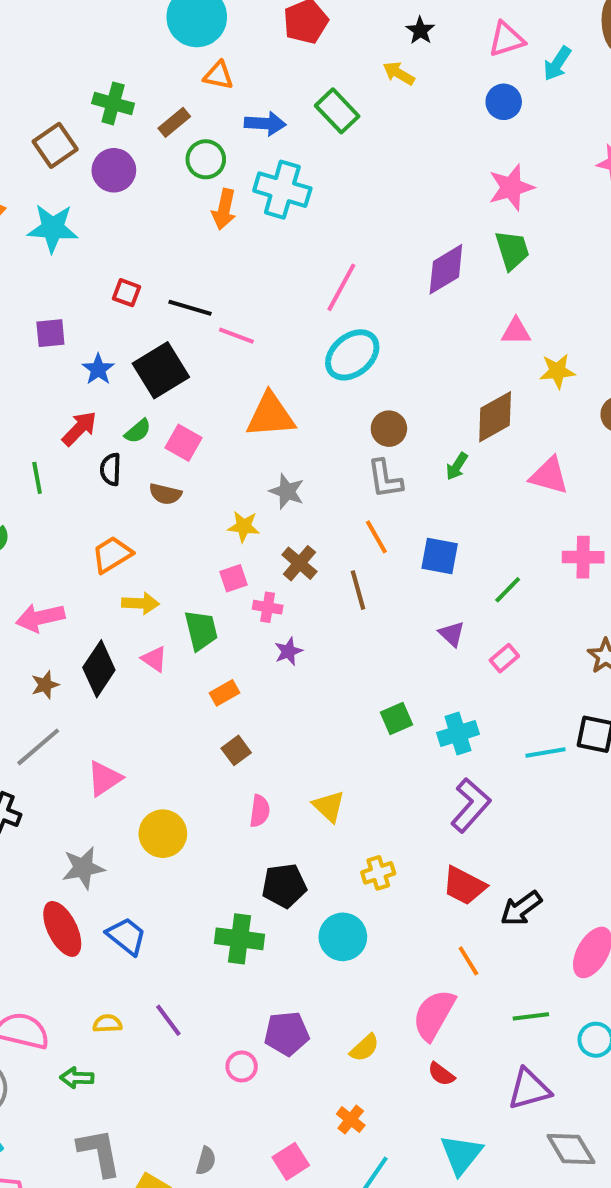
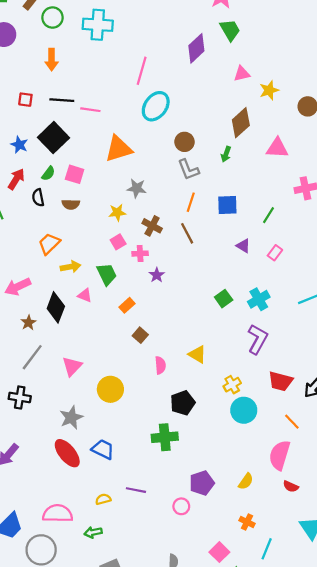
orange arrow: (224, 209) -> (52, 60), moved
orange line: (376, 537) -> (191, 202), turned 60
purple L-shape: (471, 805) -> (258, 339), moved
cyan circle: (343, 937) -> (244, 410), moved
purple line: (168, 1020) -> (136, 490), turned -30

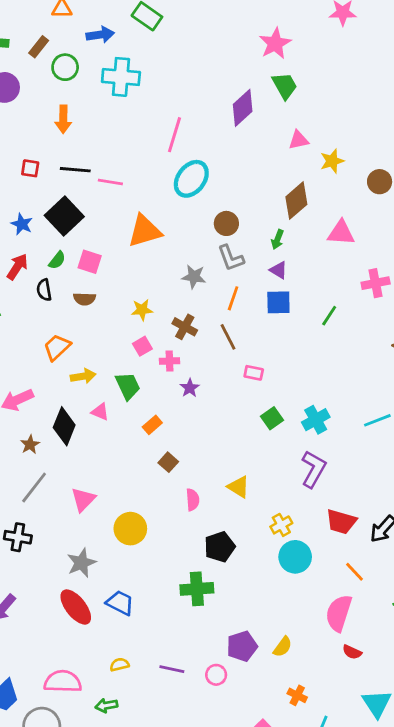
gray star: (137, 188) -> (194, 277), moved
purple triangle: (243, 246) -> (279, 270), moved
pink rectangle: (275, 253) -> (254, 373), moved, turned 64
yellow semicircle: (246, 481) -> (283, 647), moved
purple line: (136, 490) -> (172, 669), moved

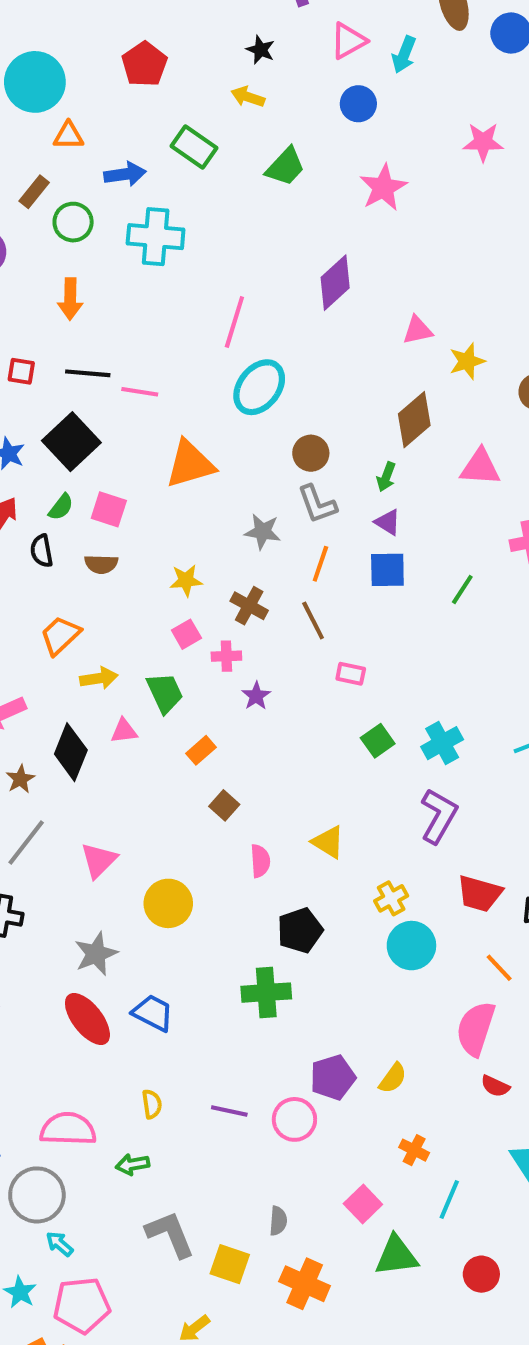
green trapezoid: (285, 86) -> (285, 167), moved, turned 72
pink triangle: (100, 412) -> (124, 731), turned -30
yellow semicircle: (119, 665) -> (152, 1104), turned 96
pink circle: (216, 675) -> (294, 1119), size x1.4

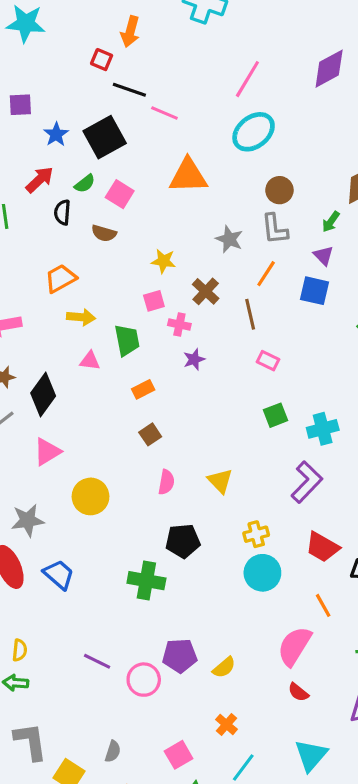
red square: (21, 371) -> (102, 60), moved
black diamond: (71, 752) -> (43, 394), moved
yellow semicircle: (152, 1104) -> (20, 650), moved

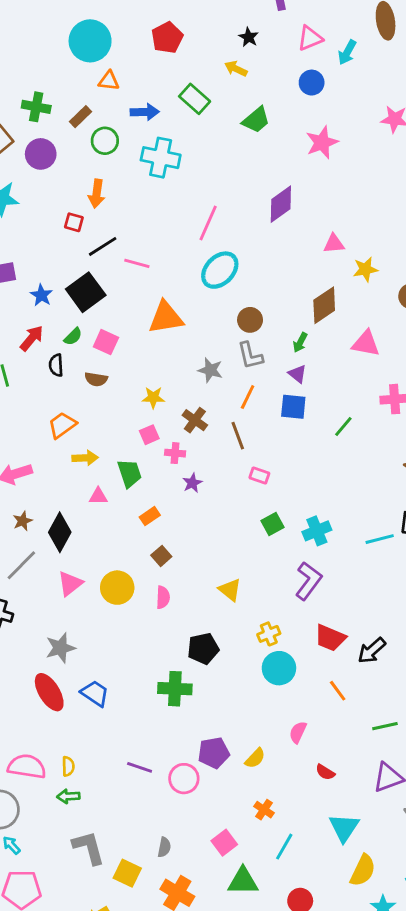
black line: (129, 90) -> (103, 246), turned -44
pink semicircle: (166, 482) -> (163, 597), moved
yellow circle: (91, 496) -> (117, 588), moved
pink semicircle: (294, 646) -> (298, 732), moved, size x0.6

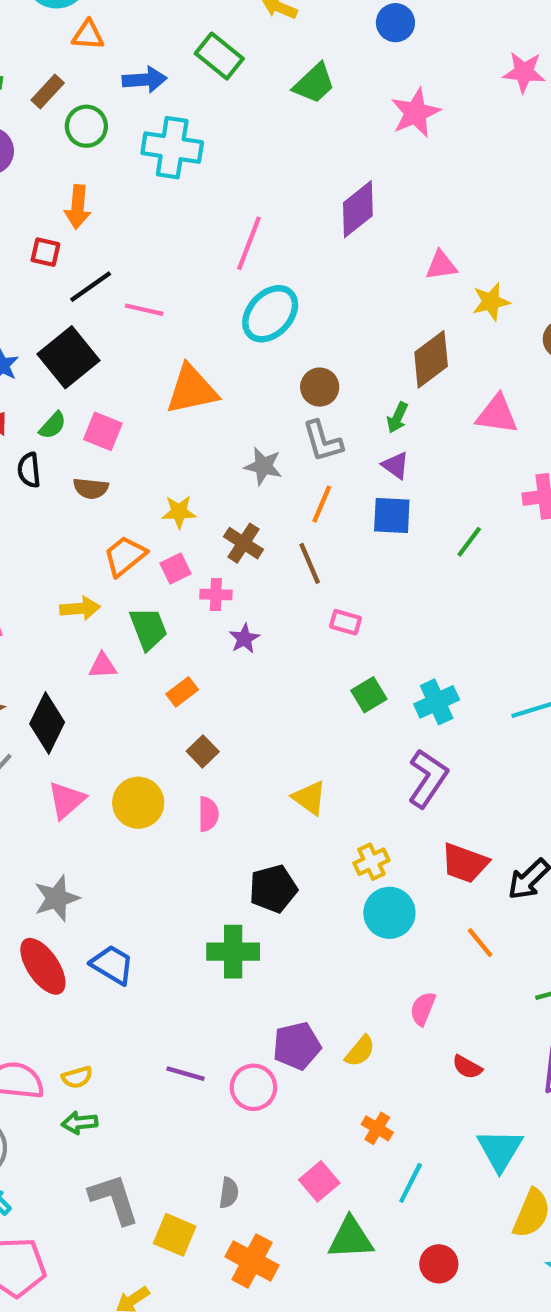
orange trapezoid: (62, 425) -> (125, 556), moved
yellow semicircle: (68, 766) -> (77, 1077), turned 78

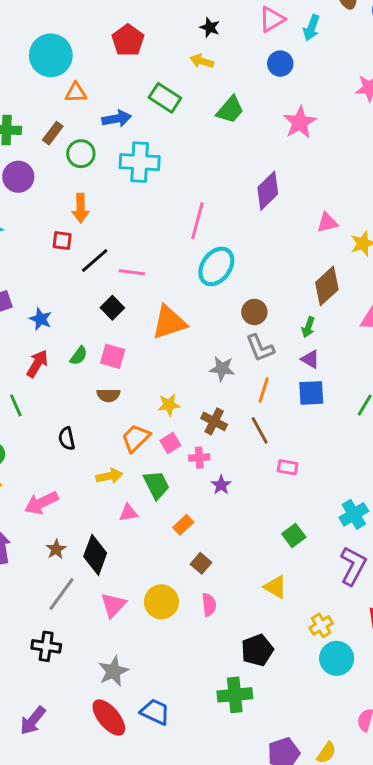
black square: (69, 357) -> (112, 308), moved, size x0.6
black semicircle: (29, 470) -> (67, 439), moved
green square: (369, 695) -> (294, 535), moved

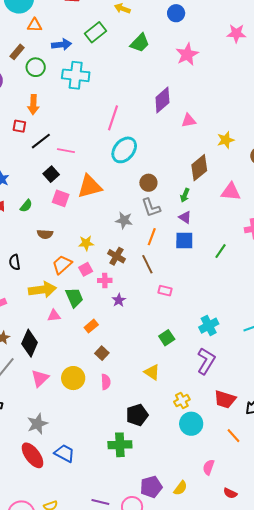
green rectangle: (165, 98) -> (96, 32), turned -75
pink triangle: (327, 223) -> (189, 121), moved
pink square: (113, 356) -> (61, 198), moved
yellow arrow: (109, 476) -> (42, 290), size x1.5

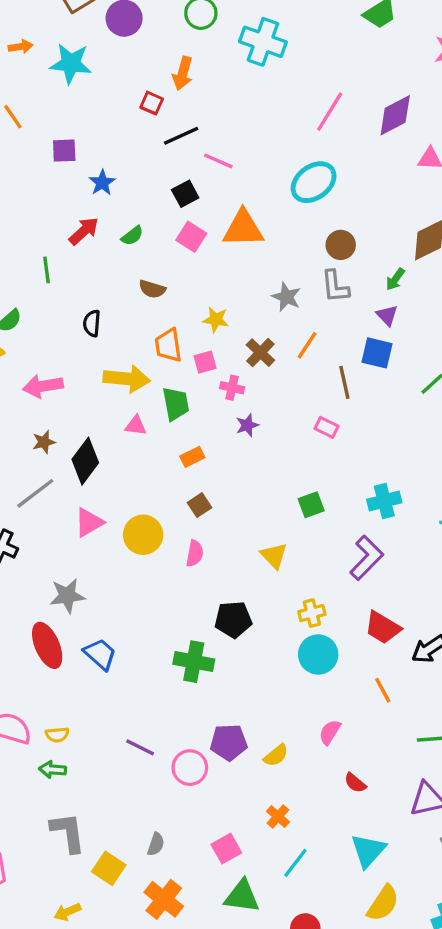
pink line: (113, 118) -> (330, 112), moved
orange line: (152, 237) -> (307, 345), moved
brown line: (147, 264) -> (344, 382), moved
orange trapezoid: (62, 265) -> (168, 345), turned -70

